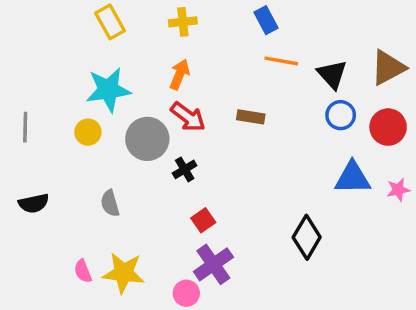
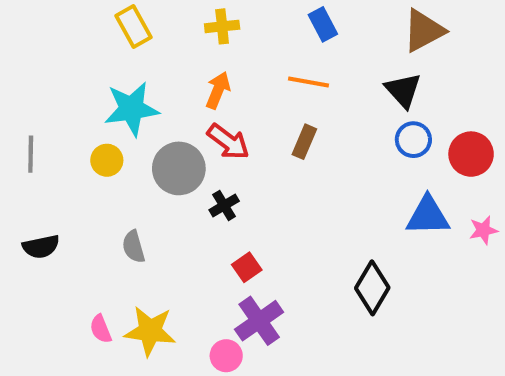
orange line: (281, 61) -> (308, 82), moved
brown triangle: (388, 68) -> (424, 31), moved
brown rectangle: (251, 117) -> (304, 142), turned -76

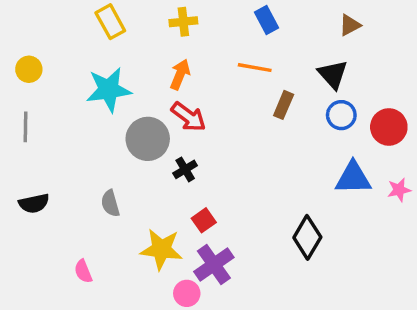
brown triangle: (424, 31) -> (350, 25), size x0.6
brown rectangle: (304, 142) -> (284, 105), moved
yellow circle: (107, 160) -> (29, 69), moved
yellow star: (150, 331) -> (161, 249), moved

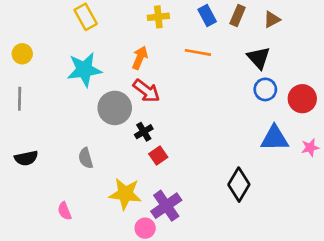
yellow cross: (183, 22) -> (158, 17), moved
brown rectangle: (284, 105) -> (238, 15), moved
red square: (204, 220) -> (158, 156), moved

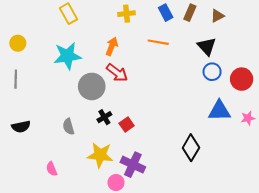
black cross: (144, 132) -> (104, 117), moved
purple cross: (166, 206) -> (133, 165), turned -30

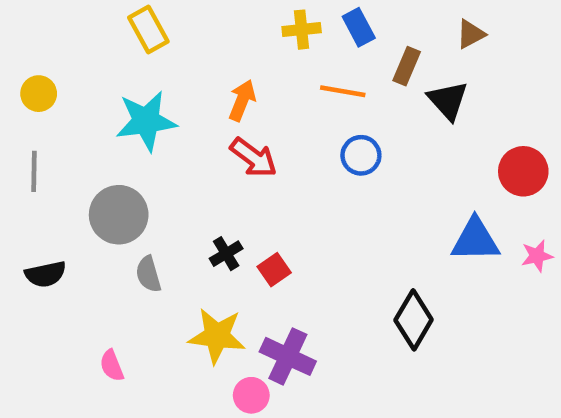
brown rectangle: (190, 13) -> (407, 66), moved
yellow cross: (127, 14) -> (302, 30), moved
blue circle: (212, 72) -> (361, 155), moved
gray circle: (92, 86) -> (119, 215), moved

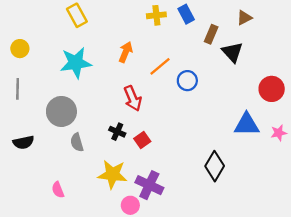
orange line: (343, 91) -> (160, 66), moved, turned -50
red arrow: (254, 158) -> (133, 98), moved, turned 30
black cross: (226, 254) -> (117, 132), turned -35

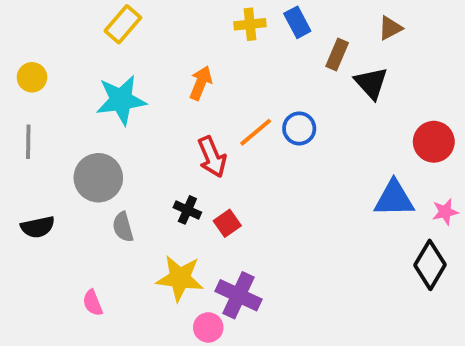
yellow rectangle: (77, 15) -> (123, 24), turned 70
orange line: (160, 66) -> (256, 132), moved
black diamond: (215, 166) -> (430, 265), moved

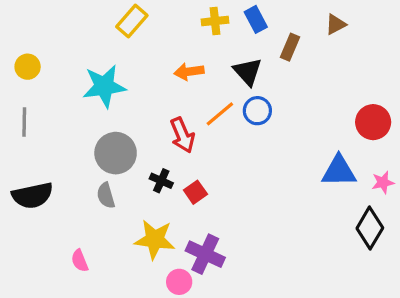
yellow rectangle: (123, 24) -> (132, 21), moved
orange arrow: (201, 83) -> (189, 72), moved, turned -120
black triangle: (371, 83) -> (248, 72), moved
gray circle: (98, 178) -> (116, 153), moved
black semicircle: (38, 227) -> (32, 195), size x1.4

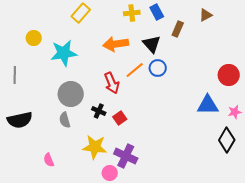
yellow circle: (28, 67) -> (34, 38), moved
orange arrow: (189, 72) -> (116, 44), size x1.4

